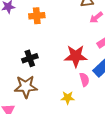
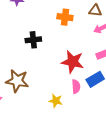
orange cross: (37, 16) -> (65, 17), moved
black cross: (30, 58) -> (33, 40), moved

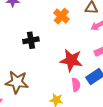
orange cross: (65, 17) -> (61, 16), turned 35

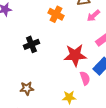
brown star: (17, 82) -> (27, 88), size x0.6

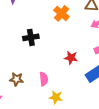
red star: (75, 55) -> (71, 58), size x0.6
pink semicircle: (85, 78) -> (44, 79), moved

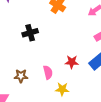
red star: (71, 58) -> (72, 62), moved

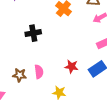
pink semicircle: (48, 72) -> (39, 72), moved

